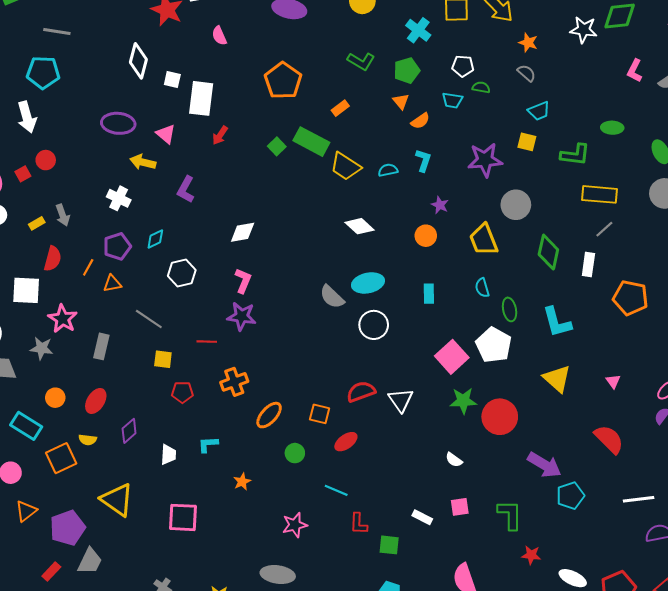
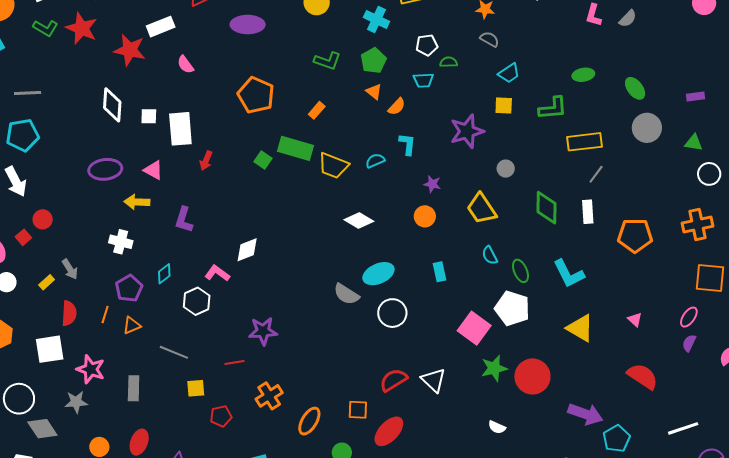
gray circle: (516, 205) -> (506, 169), size x0.6
pink L-shape: (243, 281) -> (217, 273), moved, turned -65
red ellipse: (346, 442) -> (389, 431), size x1.4

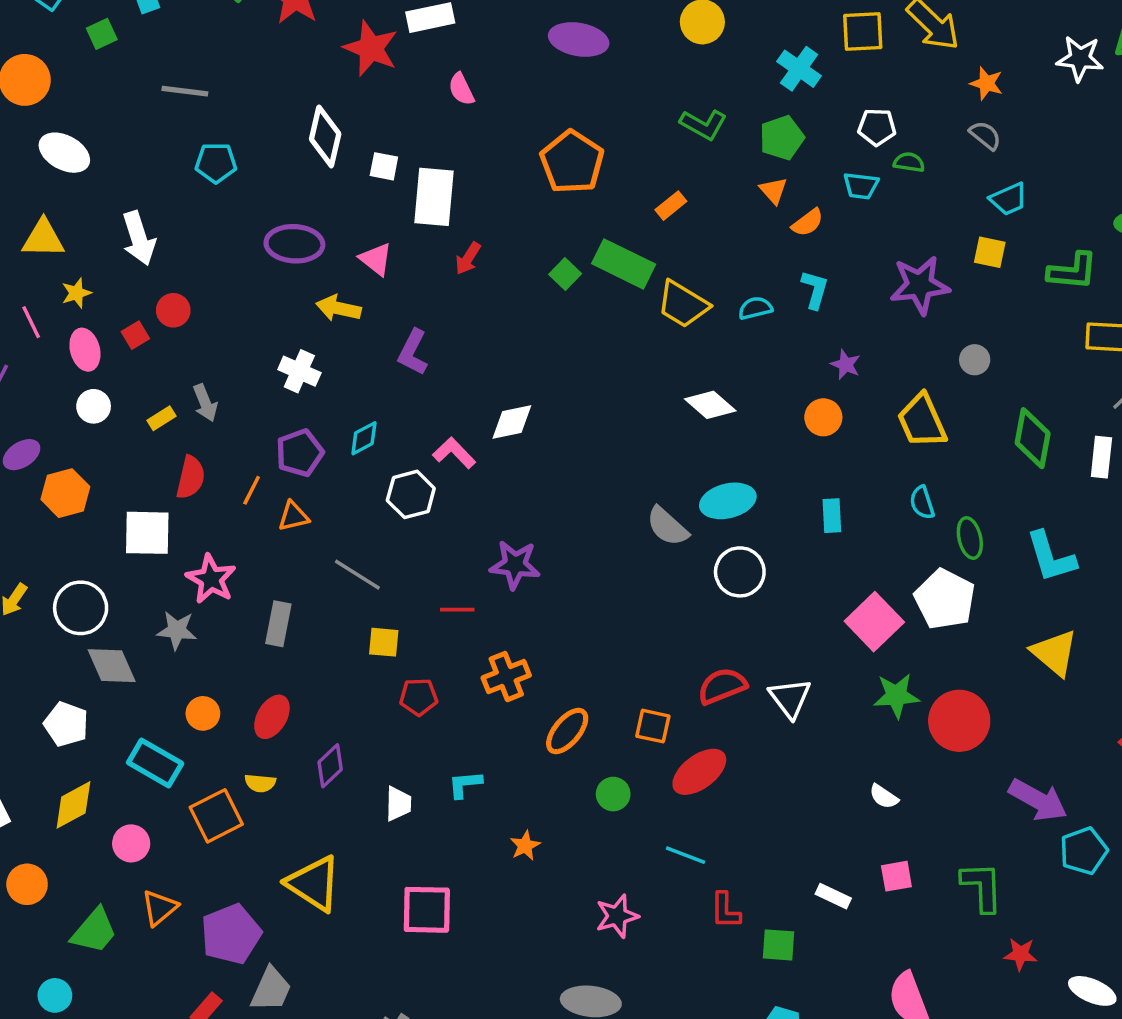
cyan pentagon: (23, 135) -> (216, 163), moved, size x0.7

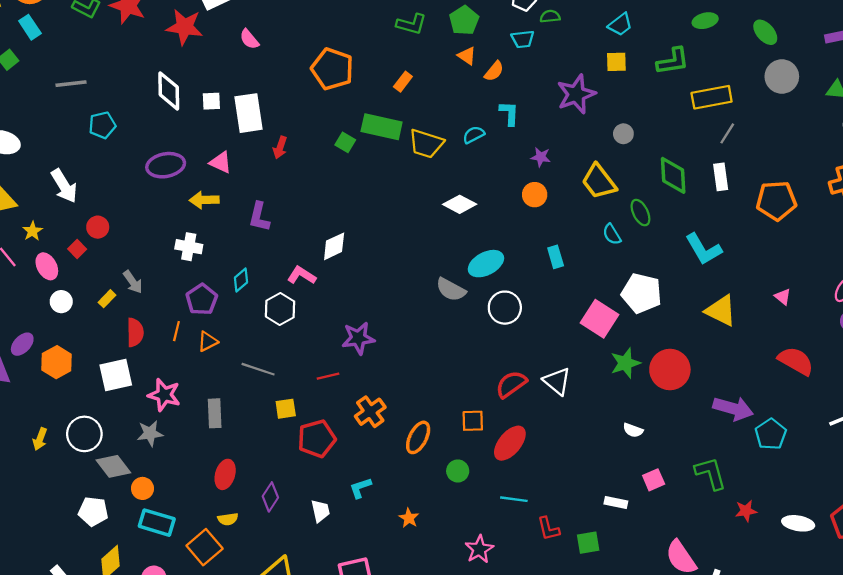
green ellipse: (970, 538) -> (640, 213), moved
red pentagon: (419, 697) -> (317, 439), size x1.5
orange circle: (203, 713) -> (142, 488), moved

